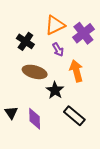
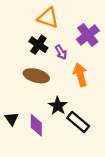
orange triangle: (55, 25) -> (48, 18), moved, turned 45
black cross: (25, 41) -> (38, 45), moved
black star: (55, 90) -> (58, 106), moved

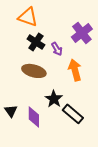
orange triangle: (48, 18) -> (28, 17), moved

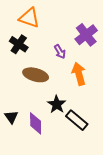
black cross: (36, 42) -> (19, 44), moved

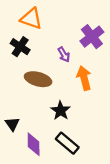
black rectangle: (77, 120) -> (67, 143), moved
purple diamond: (36, 123) -> (34, 144), moved

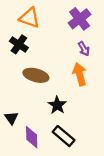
purple cross: (92, 37) -> (80, 19), moved
purple arrow: (64, 55) -> (84, 49), moved

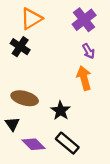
orange triangle: (30, 18) -> (31, 19), turned -50
brown ellipse: (36, 75) -> (25, 98), moved
purple diamond: (32, 137) -> (34, 144), turned -45

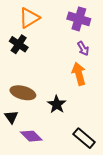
purple cross: (84, 20) -> (79, 19), turned -35
black rectangle: (67, 143) -> (84, 138), moved

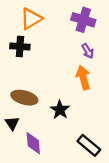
black cross: (19, 44) -> (20, 46), turned -30
purple diamond: (31, 136) -> (33, 143), turned 40

